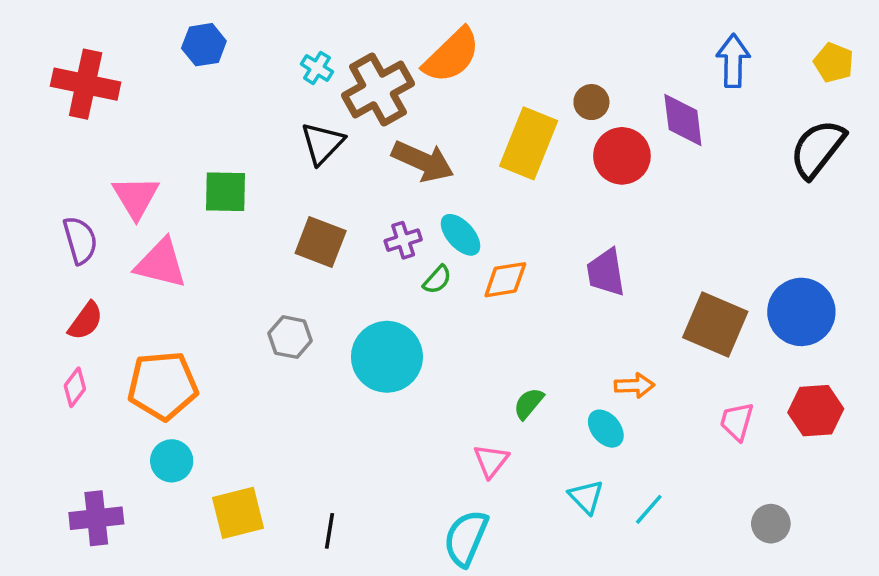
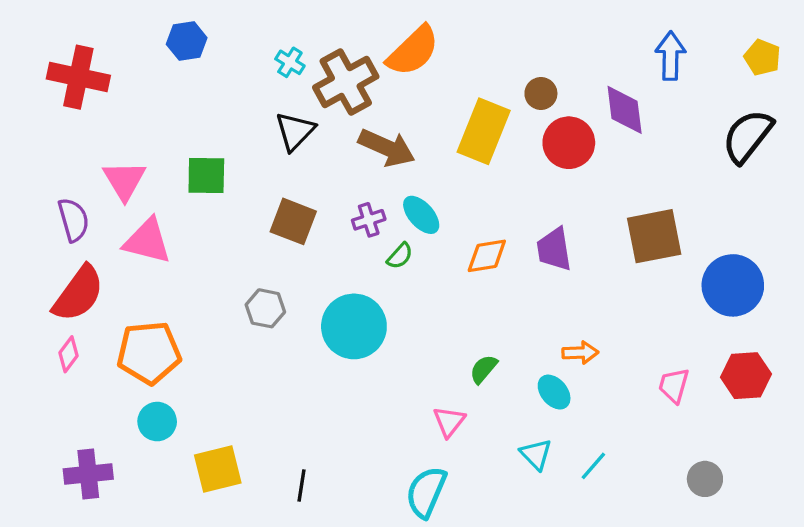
orange diamond: (505, 280) -> (487, 256), moved
red semicircle: (86, 321) -> (78, 294), size x1.6
brown square: (715, 325) -> (654, 236), moved, turned -34

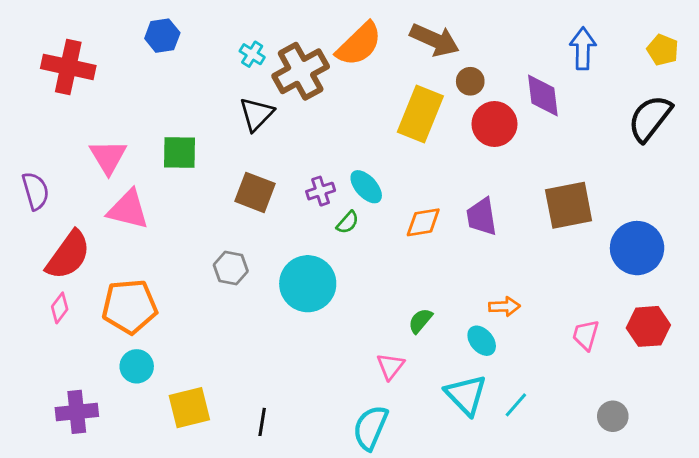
brown arrow: (387, 148) -> (435, 40), moved
purple semicircle: (73, 220) -> (35, 191), moved
cyan triangle: (536, 454) -> (466, 395), size x1.5

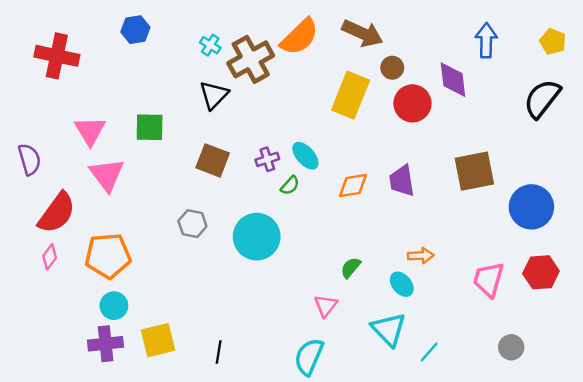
pink triangle: (128, 210) -> (107, 175), turned 39
pink trapezoid: (586, 335) -> (489, 279), size x1.4
cyan line: (516, 405) -> (429, 352), moved
purple cross: (77, 412) -> (106, 344), moved

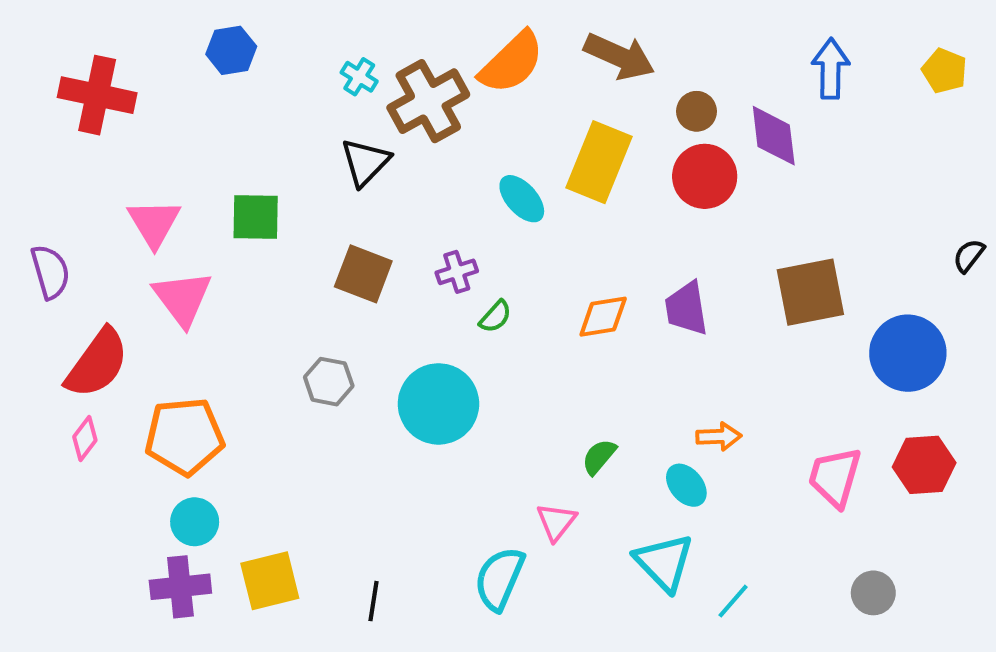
brown circle: (392, 68) -> (697, 111), moved
black semicircle: (542, 99) -> (969, 256), moved, size x0.5
cyan ellipse: (305, 156) -> (522, 199), moved
cyan semicircle: (309, 357) -> (499, 579), moved

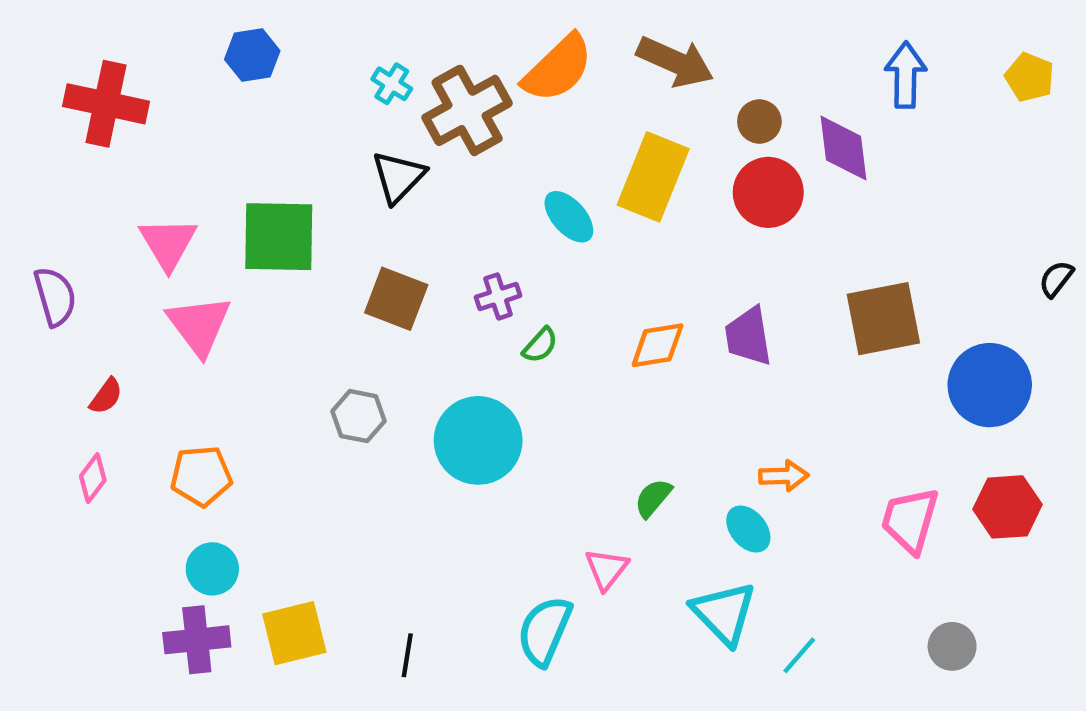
green square: (256, 217) -> (279, 237), size x1.4
red semicircle: (97, 363) -> (106, 396), size x0.5
orange pentagon: (184, 436) -> (201, 476), size x0.7

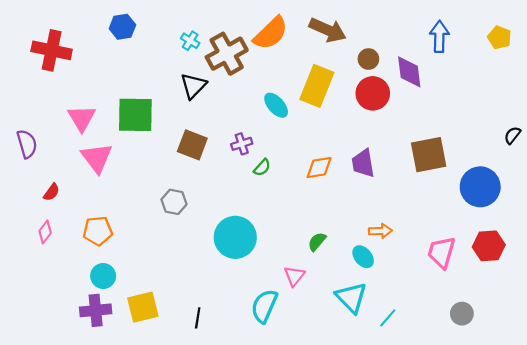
cyan circle: (478, 440) -> (235, 237), moved

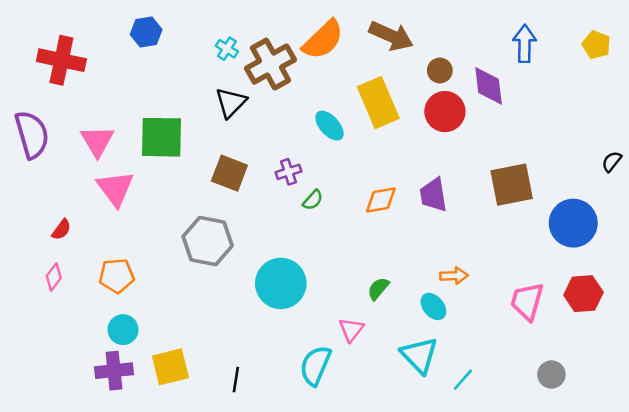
yellow rectangle: (317, 86) -> (378, 103), turned -45
purple semicircle: (27, 144) -> (32, 135), moved, size x1.4
gray hexagon: (174, 202) -> (208, 241), size x1.6

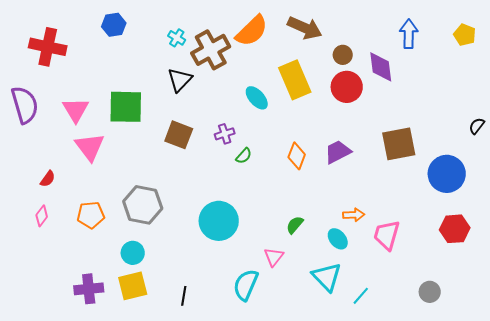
purple trapezoid: (433, 195) -> (338, 152), turned 72
orange diamond: (381, 200) -> (297, 156), turned -60
gray hexagon: (208, 241) -> (143, 205), moved
pink trapezoid: (527, 301) -> (387, 235), moved
cyan circle: (123, 330) -> (133, 253), moved

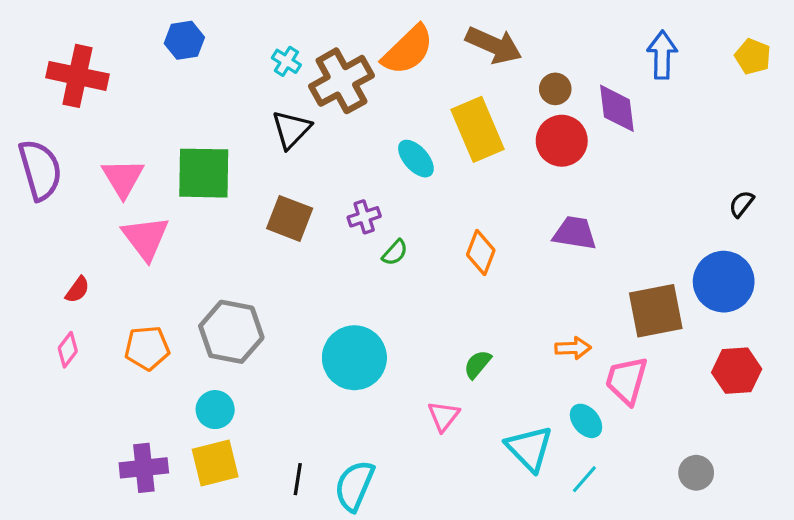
black semicircle: (477, 126) -> (741, 204), moved
brown square: (399, 144) -> (656, 311), moved
purple trapezoid: (338, 152) -> (575, 233), moved, turned 36
cyan ellipse: (338, 239) -> (586, 421), moved
cyan semicircle: (246, 285) -> (354, 486), moved

